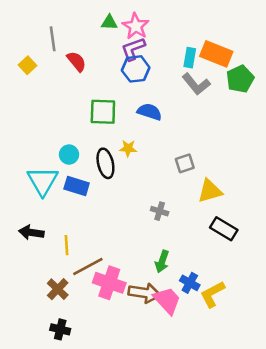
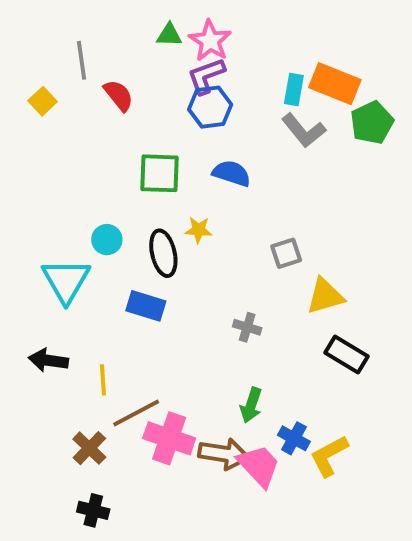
blue rectangle: (77, 186) -> (146, 306), moved

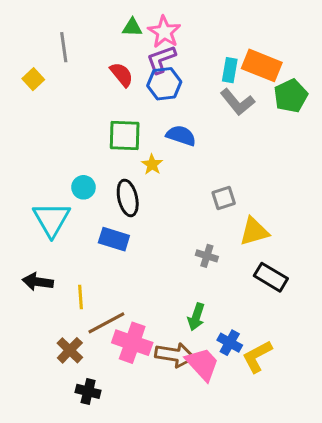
red semicircle: (119, 95) -> (122, 75), moved
yellow star: (198, 230) -> (152, 164), moved, turned 30
gray cross: (247, 327) -> (207, 256), moved
black cross: (93, 510) -> (88, 391), moved

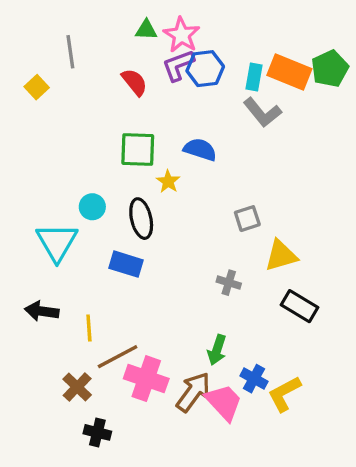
blue hexagon: (164, 84) -> (205, 69), moved
green pentagon: (291, 96) -> (330, 69), moved
brown arrow: (175, 355) -> (193, 392), turned -63

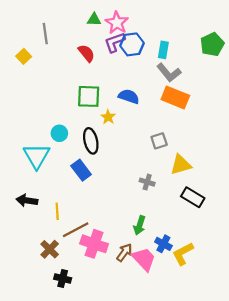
orange rectangle: (289, 72) -> (175, 98), moved
blue rectangle: (126, 264) -> (81, 170), turned 36
brown arrow: (193, 392) -> (124, 252), size x0.7

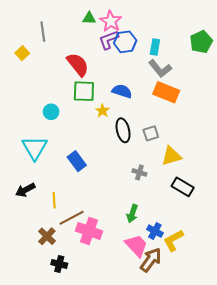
red semicircle: (86, 53) -> (78, 64), moved, size x1.4
cyan circle: (59, 133) -> (51, 112), moved
black ellipse: (91, 141) -> (123, 130), moved
black arrow: (27, 200) -> (25, 190), turned -36
brown arrow: (124, 252) -> (151, 260), moved, size x1.4

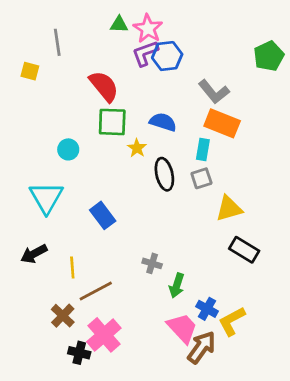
cyan rectangle: (155, 47) -> (203, 149), moved
yellow square: (22, 53) -> (30, 71), turned -32
gray cross: (139, 172) -> (152, 263), moved
pink cross: (89, 231) -> (104, 335), moved, turned 30

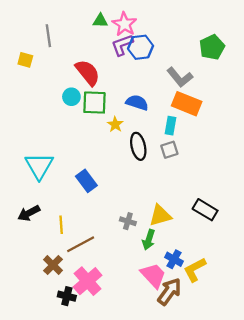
green pentagon: (269, 56) -> (212, 47), moved
cyan circle: (68, 149) -> (71, 97), moved
yellow triangle: (229, 209) -> (160, 215), moved

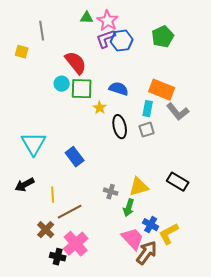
green pentagon: (212, 47) -> (163, 37), moved
gray L-shape: (180, 77) -> (178, 112), moved

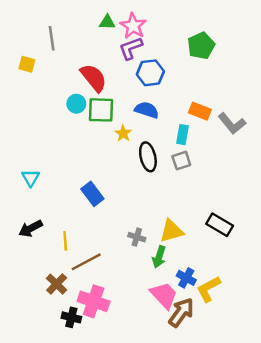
blue hexagon: (122, 41) -> (150, 73), moved
orange rectangle: (162, 90) -> (200, 111), size x0.7
gray L-shape: (178, 112) -> (232, 123), moved
cyan triangle: (34, 144) -> (31, 178), moved, size x0.6
pink cross: (76, 244) -> (94, 301), turned -30

